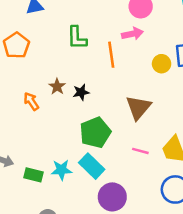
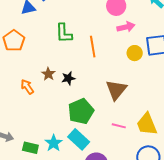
pink arrow: (132, 34) -> (126, 27), moved
cyan star: (61, 170) -> (54, 143), turned -30

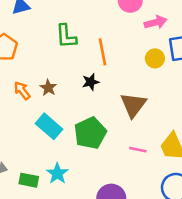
pink arrow: (126, 27) -> (156, 22), moved
black star: (68, 78) -> (91, 82), moved
orange arrow: (27, 87) -> (22, 91), moved
cyan rectangle: (79, 139) -> (49, 126), moved

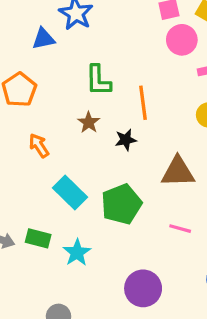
brown star: (48, 88) -> (89, 122), moved
brown triangle: (133, 105) -> (178, 172), turned 48
green rectangle: (29, 180) -> (38, 238), moved

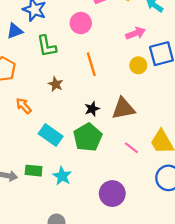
pink circle: (182, 40) -> (81, 23), moved
green L-shape: (98, 80) -> (47, 46), moved
black star: (126, 140) -> (92, 109), moved
pink line: (180, 229) -> (131, 148), turned 32

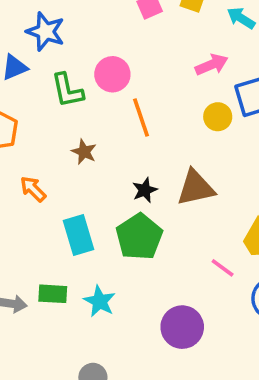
pink circle: (81, 23) -> (112, 74), moved
cyan rectangle: (51, 135) -> (78, 235), turned 40
pink line: (131, 148) -> (223, 268), moved

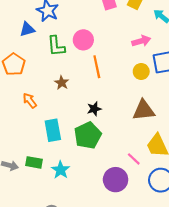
brown triangle: (196, 188) -> (144, 110), moved
purple circle: (182, 327) -> (116, 180), moved

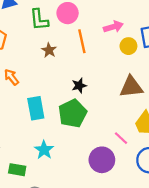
pink arrow: (141, 41) -> (113, 27), moved
brown star: (62, 83) -> (49, 50), moved
green rectangle: (34, 162) -> (17, 170), moved

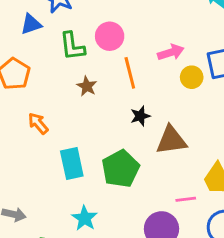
black star: (79, 86) -> (140, 116), moved
brown triangle: (131, 87) -> (171, 140), moved
pink line: (121, 138) -> (186, 199), turned -48

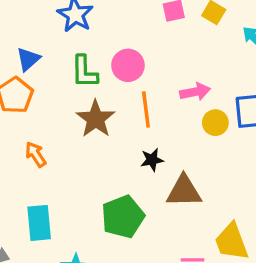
blue triangle: (31, 24) -> (28, 59), moved, turned -30
brown star: (87, 86) -> (96, 119), size x1.6
cyan rectangle: (72, 163) -> (39, 223), moved

